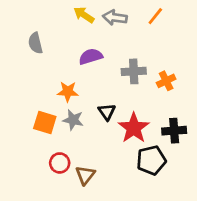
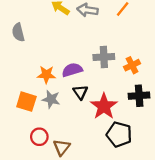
purple semicircle: (91, 57) -> (72, 70), moved
black cross: (174, 131) -> (139, 96), moved
black pentagon: (151, 160) -> (119, 134), turned 30

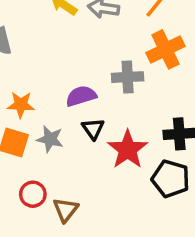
orange cross: (132, 65) -> (165, 49), moved, size x1.5
orange star: (46, 75) -> (21, 105), moved
black pentagon: (119, 134) -> (171, 179), moved

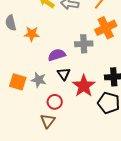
orange star: (21, 105) -> (32, 34), moved
red circle: (33, 194) -> (55, 102), moved

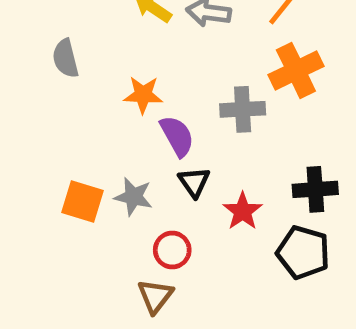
orange star: (32, 34) -> (143, 95), moved
purple semicircle: (57, 55) -> (177, 136), turned 78
red star: (84, 86) -> (243, 211), size x0.7

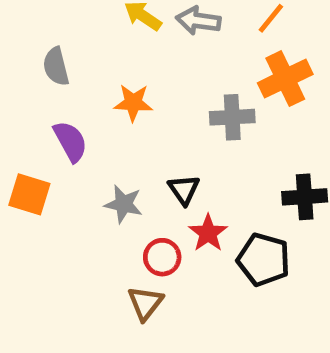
purple semicircle: (177, 136) -> (70, 141), moved
orange square: (82, 201) -> (29, 194), moved
red star: (243, 211) -> (208, 233), moved
black pentagon: (303, 252) -> (264, 260), moved

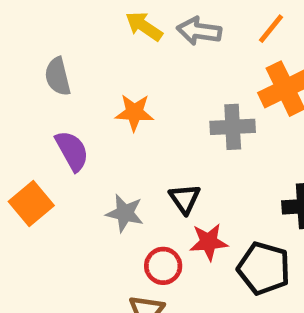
orange square: (29, 194) -> (31, 204), turned 33
red star: (208, 233) -> (209, 242), turned 30

